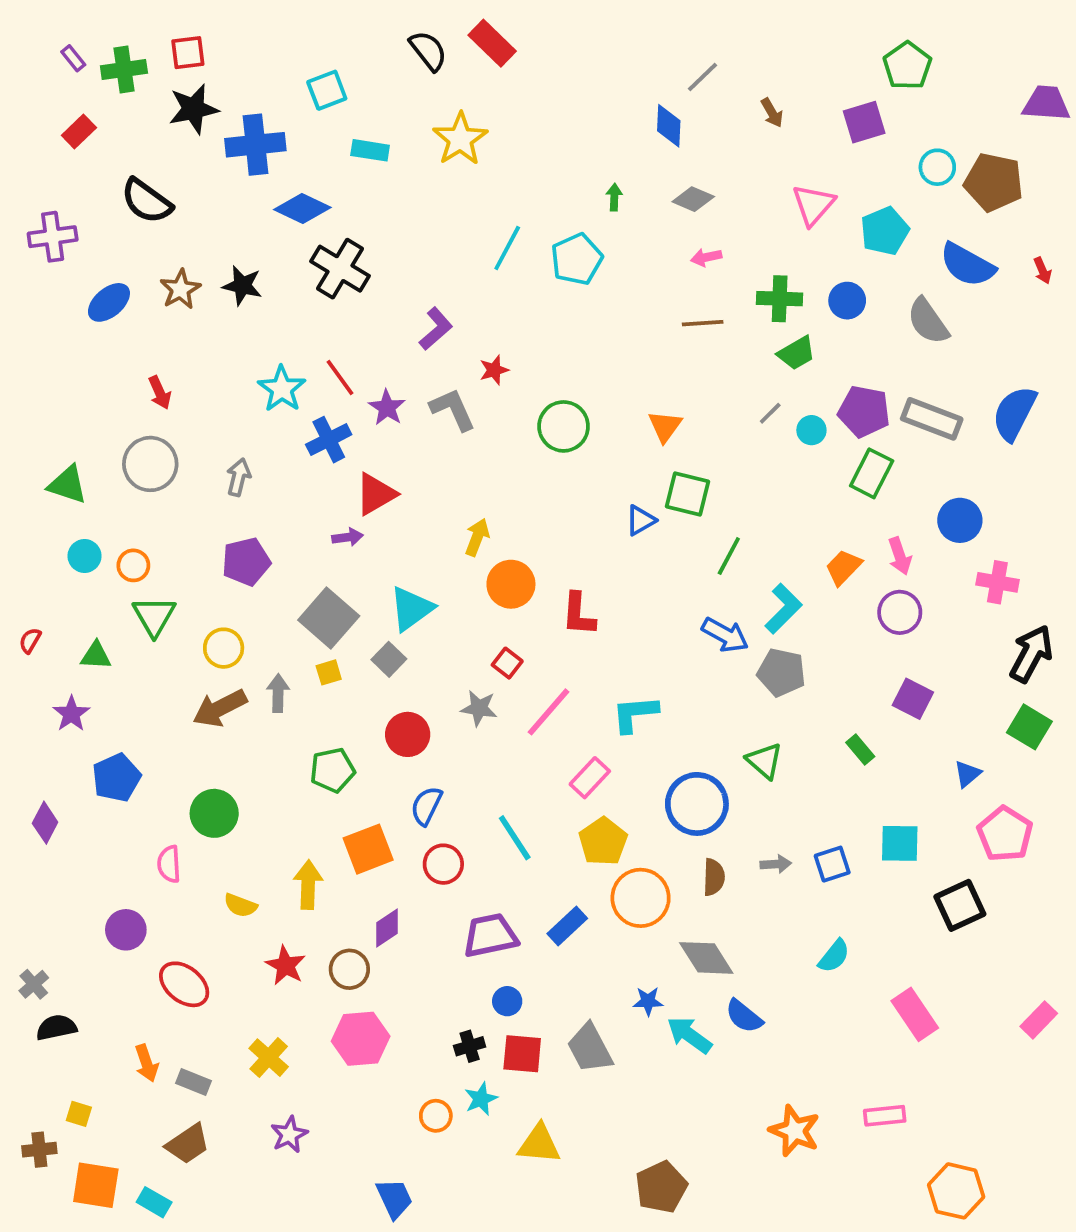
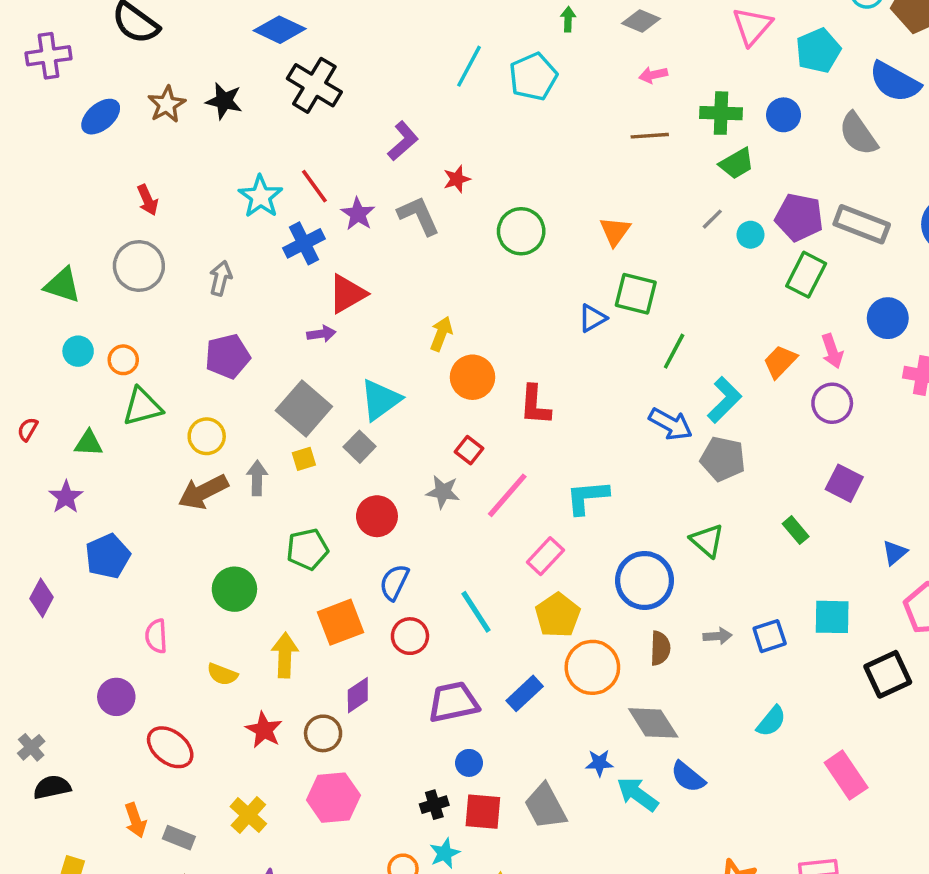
green triangle: (154, 616) -> (142, 407), turned 45
green circle: (214, 813) -> (234, 589), moved

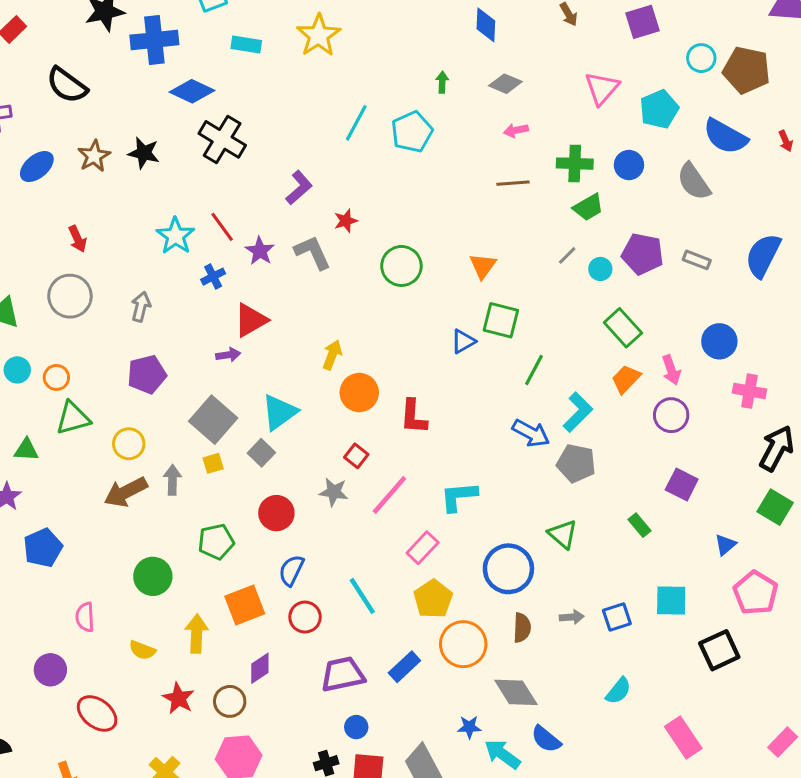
gray rectangle: (862, 224) -> (697, 260), size x0.6
blue cross: (304, 243) -> (213, 277), size x0.7
green rectangle: (806, 275) -> (623, 328), moved, turned -69

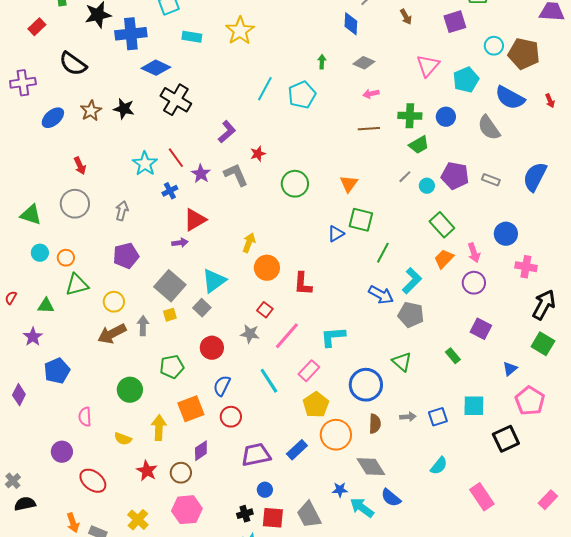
cyan line: (362, 596) -> (269, 381), moved

